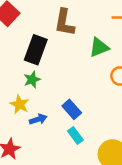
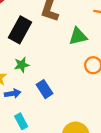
green star: (32, 80) -> (22, 65), moved
cyan rectangle: (75, 135) -> (21, 121), moved

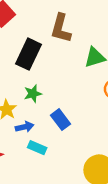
cyan rectangle: (21, 121) -> (37, 148), moved, turned -35

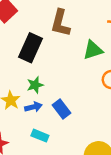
blue arrow: (25, 127) -> (33, 107), moved

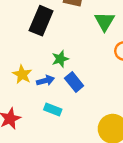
green triangle: (93, 50) -> (104, 21), turned -40
green star: (35, 85) -> (60, 59), moved

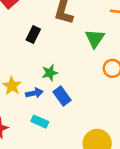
black rectangle: (41, 21) -> (33, 34), size x0.6

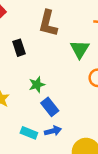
black rectangle: (33, 34) -> (19, 48), turned -42
blue arrow: (34, 93) -> (53, 131), moved

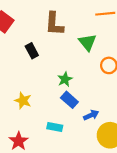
green star: (37, 85) -> (65, 79), moved
blue arrow: (53, 131) -> (91, 115), moved

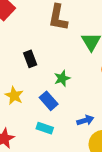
black rectangle: (32, 51) -> (30, 59), moved
blue rectangle: (69, 100) -> (49, 101), moved

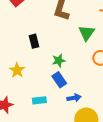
blue rectangle: (49, 101) -> (59, 80), moved
cyan rectangle: (45, 128) -> (39, 100), turned -32

